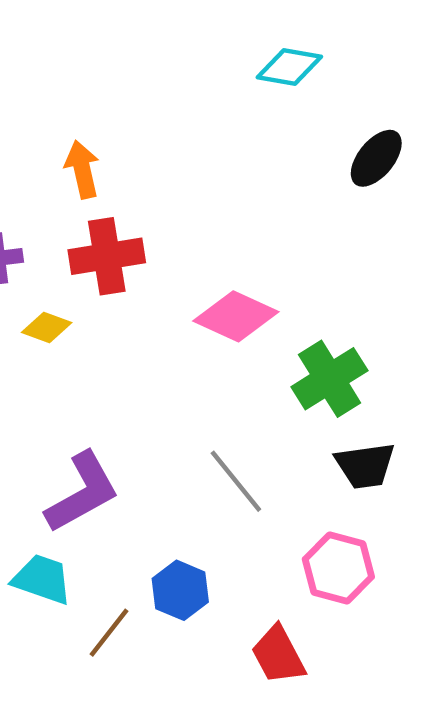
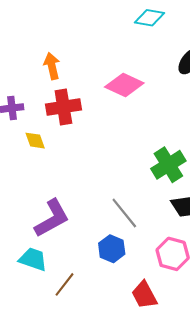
pink diamond: (236, 316) -> (124, 85), moved
yellow diamond: (47, 328) -> (35, 141), turned 50
blue hexagon: (180, 590) -> (112, 249), moved

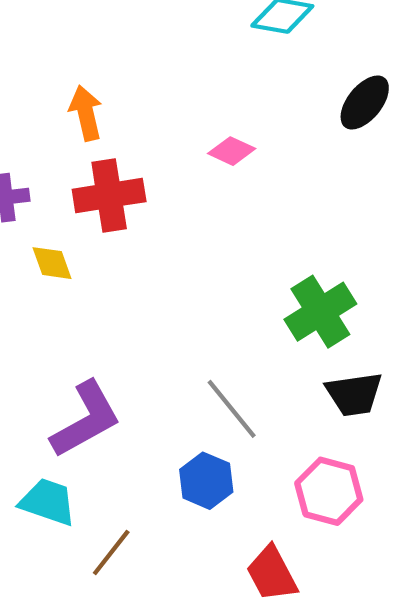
pink diamond: (124, 85) -> (232, 151), size x0.6

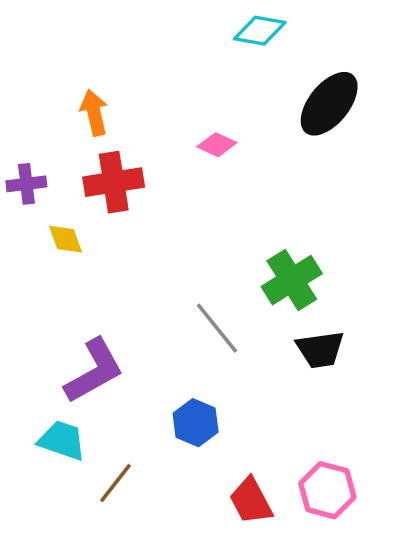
black ellipse: (365, 103) -> (329, 104), size x1.4
gray line: (232, 409) -> (217, 328), moved
pink hexagon: (329, 491) -> (327, 490), moved

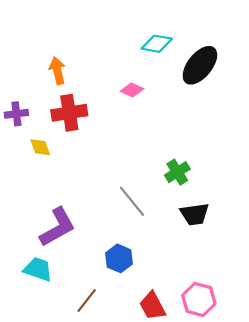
cyan diamond: (260, 31) -> (157, 44), moved
green cross: (292, 280) -> (177, 172), size x0.7
brown line: (115, 483) -> (87, 301), moved

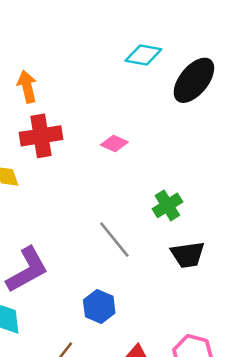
pink diamond: (132, 90) -> (114, 143), moved

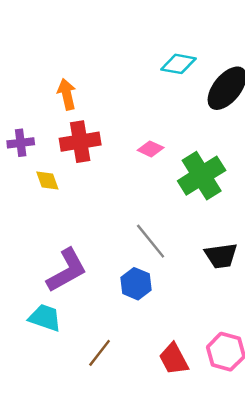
green cross: (167, 205) -> (202, 176), moved, size x1.6
blue hexagon: (99, 307) -> (136, 284), moved

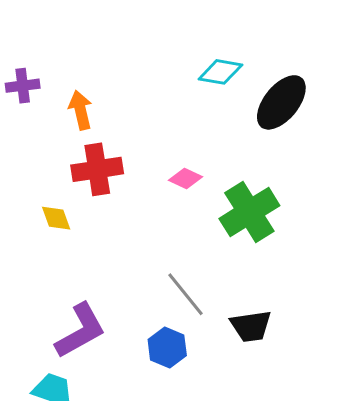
purple cross: (21, 143) -> (23, 86), moved
black trapezoid: (221, 256) -> (251, 326), moved

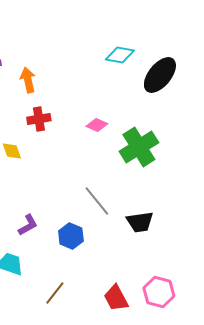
red cross: (97, 169) -> (39, 119), size x0.7
purple L-shape: (80, 331) -> (28, 225), size x0.6
blue hexagon: (167, 347) -> (71, 236), moved

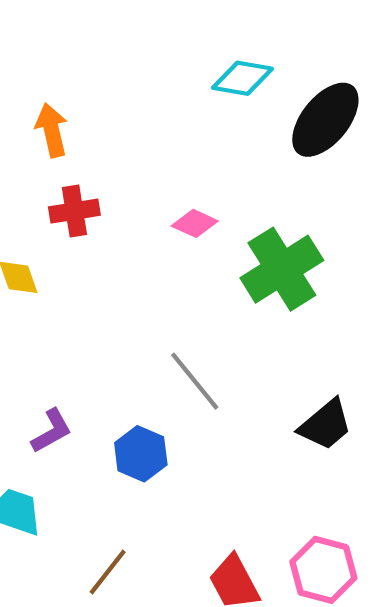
black trapezoid: (140, 222) -> (325, 425), moved, turned -32

